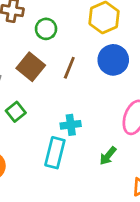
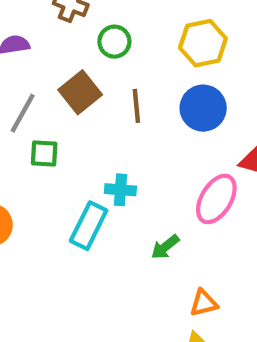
brown line: (69, 68) -> (136, 106), turned -40
green square: (16, 112) -> (44, 153), turned 30

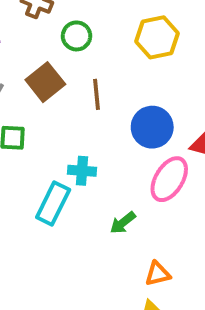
blue circle: (203, 108) -> (152, 127), moved

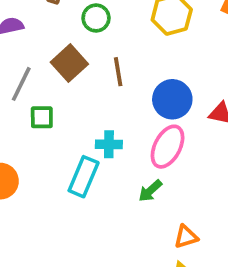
pink ellipse: (169, 179) -> (168, 147), moved

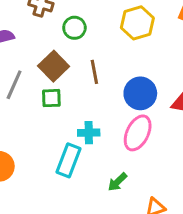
green square: (42, 117) -> (51, 98), moved
green arrow: (150, 191) -> (117, 182), moved

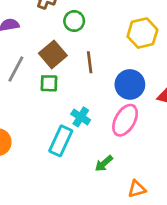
yellow hexagon: (137, 23) -> (142, 33), moved
cyan cross: (89, 133) -> (81, 117), turned 30

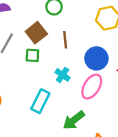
cyan cross: (81, 117) -> (63, 75), moved
green arrow: (104, 163) -> (74, 120), size x1.5

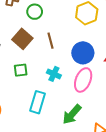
green square: (32, 55) -> (21, 70), moved

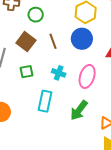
blue circle: (83, 53) -> (82, 39), moved

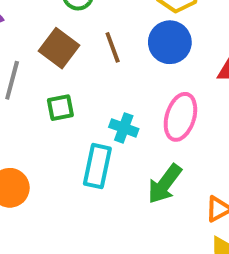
cyan cross: (59, 73) -> (124, 128), moved

